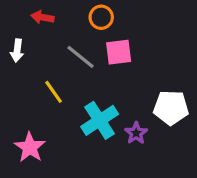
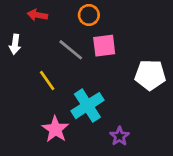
white pentagon: (171, 108) -> (150, 75), moved
purple star: (136, 133) -> (120, 136), moved
pink star: (30, 147) -> (55, 129), moved

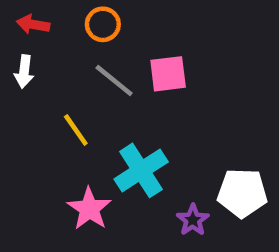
red arrow: (37, 15) -> (33, 24), moved
orange circle: (89, 15) -> (103, 24), moved
white pentagon: (150, 75) -> (242, 193), moved

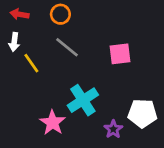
pink square: (168, 74) -> (120, 54), moved
yellow line: (76, 130) -> (31, 63), moved

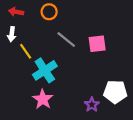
gray line: (67, 47) -> (66, 39), moved
cyan cross: (83, 100) -> (45, 70), moved

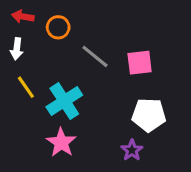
orange circle: (49, 12) -> (58, 27), moved
yellow line: (26, 51) -> (26, 87), moved
white pentagon: (115, 92) -> (149, 115), moved

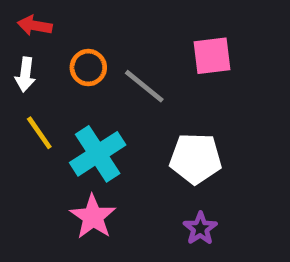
orange circle: (58, 27) -> (88, 68), moved
pink square: (140, 63) -> (212, 56), moved
white pentagon: (149, 115) -> (196, 158), moved

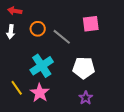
yellow line: (39, 133) -> (17, 88), moved

